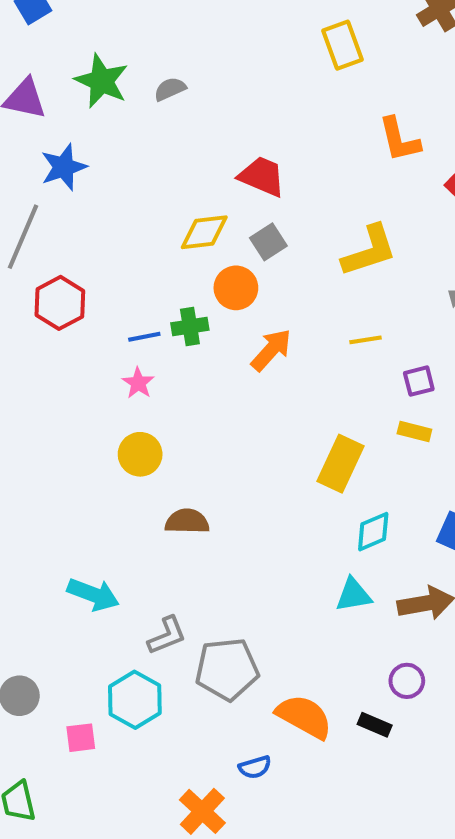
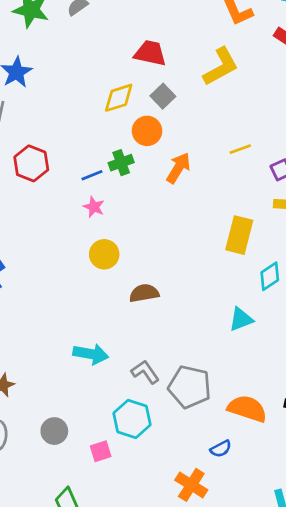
yellow L-shape: (369, 251) -> (221, 67), moved
cyan triangle: (353, 595) -> (241, 319), moved
gray L-shape: (167, 635) -> (145, 372), turned -92
gray pentagon: (227, 669) -> (190, 387), turned 30

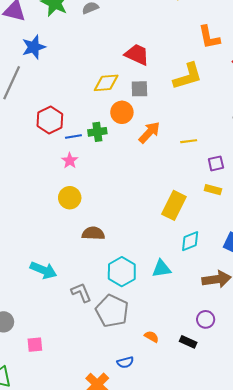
gray square: (163, 96) -> (139, 89), turned 30
red hexagon: (31, 163) -> (50, 120), moved
orange arrow: (178, 168) -> (149, 132), moved
orange semicircle: (247, 409) -> (152, 337), size x0.5
cyan hexagon: (132, 419) -> (122, 272), moved

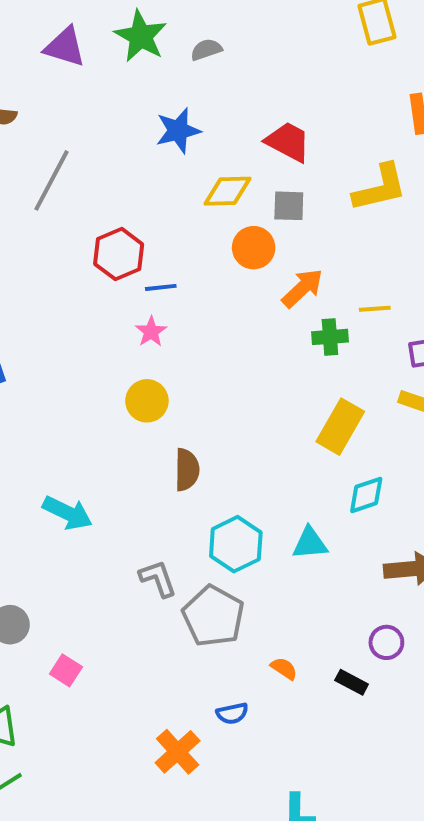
blue star: (34, 47) -> (178, 131), moved
green cross: (97, 132) -> (330, 337), moved
brown semicircle: (93, 233) -> (187, 470), turned 85
cyan arrow: (43, 270) -> (67, 513), moved
pink square: (35, 345) -> (66, 670), turned 35

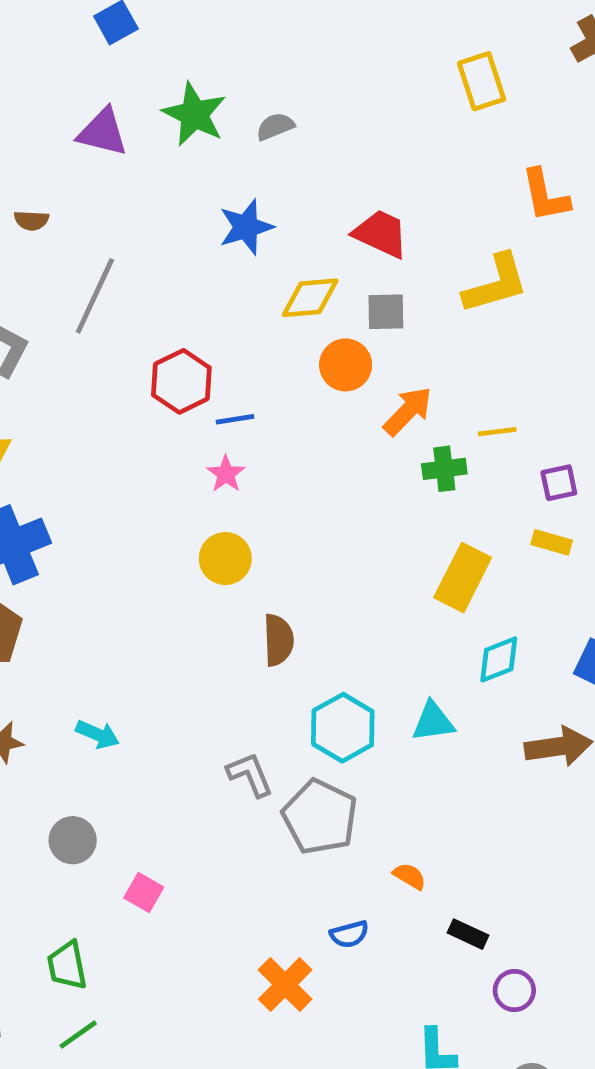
cyan arrow: (67, 513) -> (98, 734), moved, size x0.7
purple circle: (386, 642) -> (514, 991), moved
black rectangle: (352, 682) -> (468, 934), moved

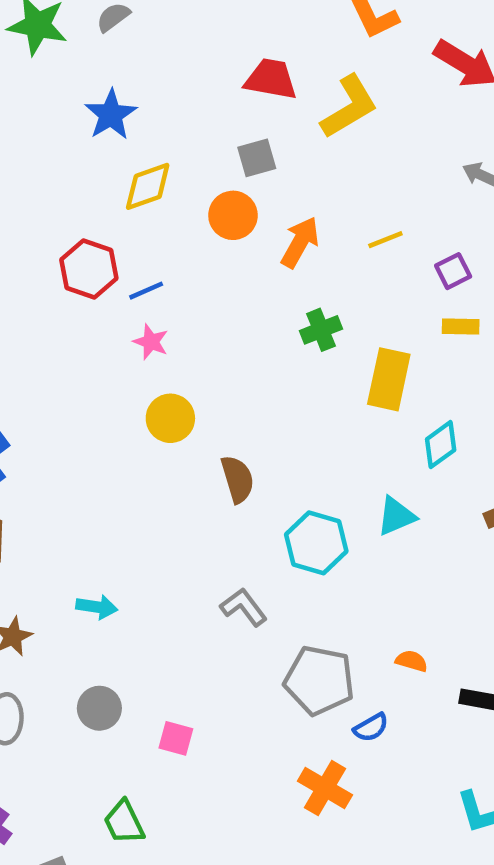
red trapezoid: (381, 234) -> (271, 79), moved
yellow diamond: (310, 298) -> (148, 186), moved
green cross: (444, 469) -> (321, 330), moved
gray pentagon: (320, 817) -> (319, 680), moved

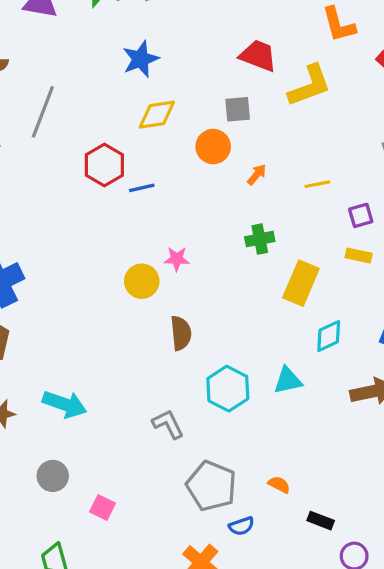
orange arrow: (300, 242) -> (257, 175), size x0.6
pink star: (151, 342) -> (177, 259), moved, turned -30
cyan arrow: (97, 607) -> (65, 404), size x1.5

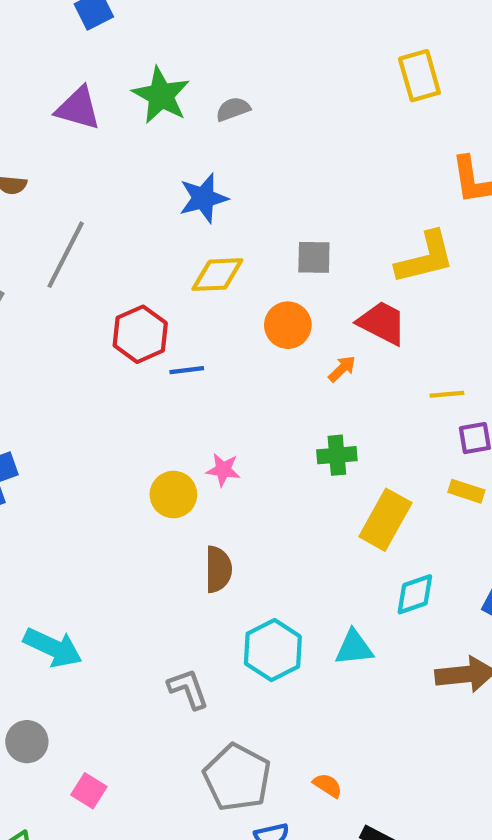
red trapezoid: (258, 56) -> (382, 323), moved
gray square: (238, 109) -> (314, 257), moved
yellow line: (317, 184) -> (447, 394), moved

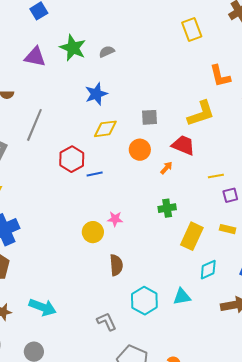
yellow rectangle: (466, 491) -> (228, 229), moved

